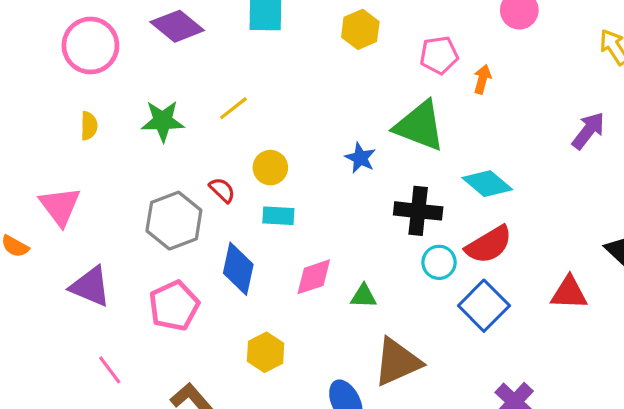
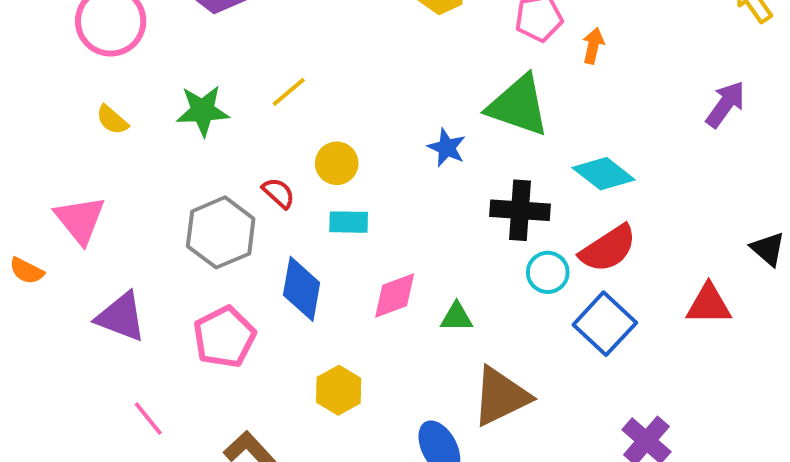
yellow semicircle: (89, 126) -> (112, 120), turned 132

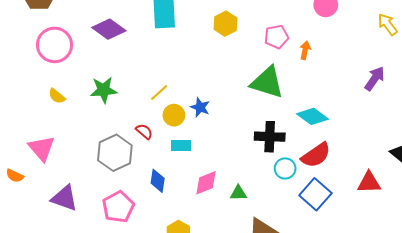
yellow line: (289, 92) -> (159, 93), moved
blue star: (447, 148) -> (200, 107), moved
blue diamond: (302, 289) -> (158, 181), size x0.7

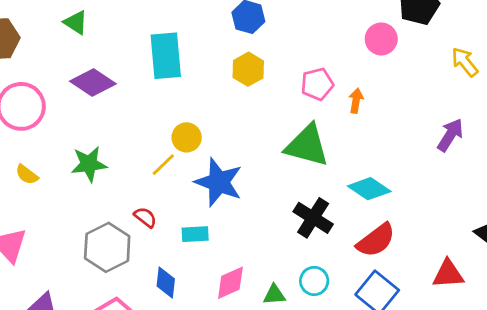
blue star: (200, 107) -> (219, 182), size x1.8
yellow circle: (174, 115) -> (187, 137), moved
black cross: (270, 137) -> (313, 218), turned 32
cyan circle: (285, 168) -> (314, 281), moved

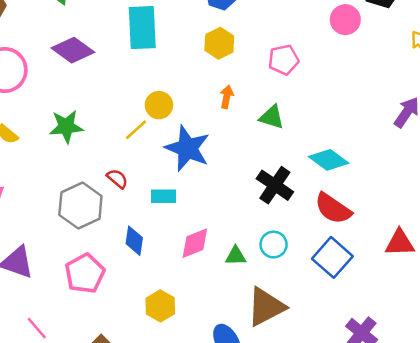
orange arrow: (356, 101) -> (227, 97), moved
green triangle: (307, 146) -> (272, 117), size x0.6
red semicircle: (376, 240) -> (333, 208), turned 69

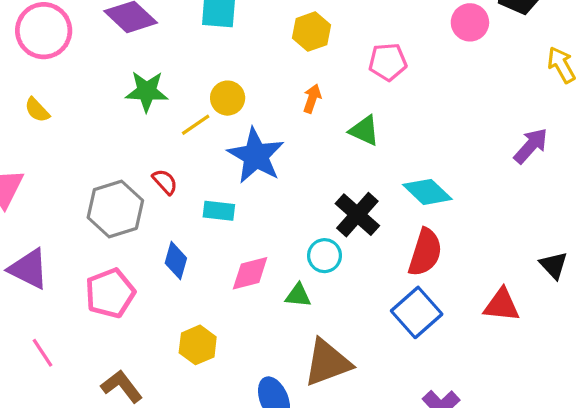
green star: (66, 127) -> (147, 91), moved
red semicircle: (333, 208) -> (425, 252), turned -114
cyan circle: (274, 245) -> (325, 256), moved

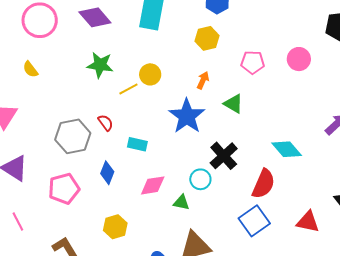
pink circle: (470, 22) -> (299, 59), moved
blue star: (256, 156) -> (187, 116), moved
cyan diamond: (427, 192) -> (287, 149), moved

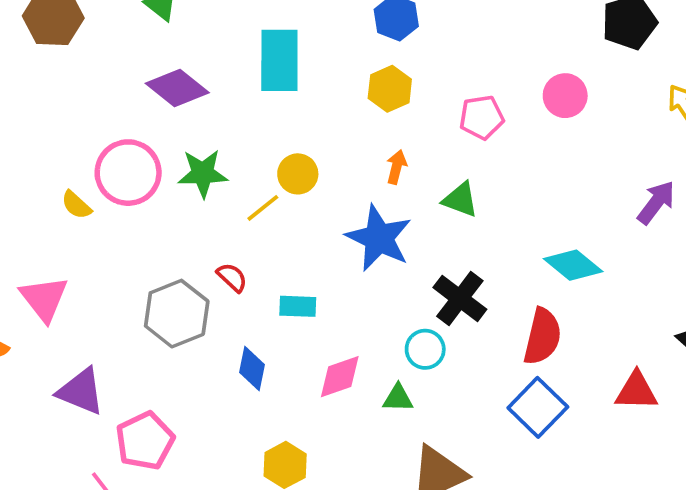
pink circle: (40, 20) -> (128, 173), moved
pink pentagon: (64, 189) -> (145, 441), moved

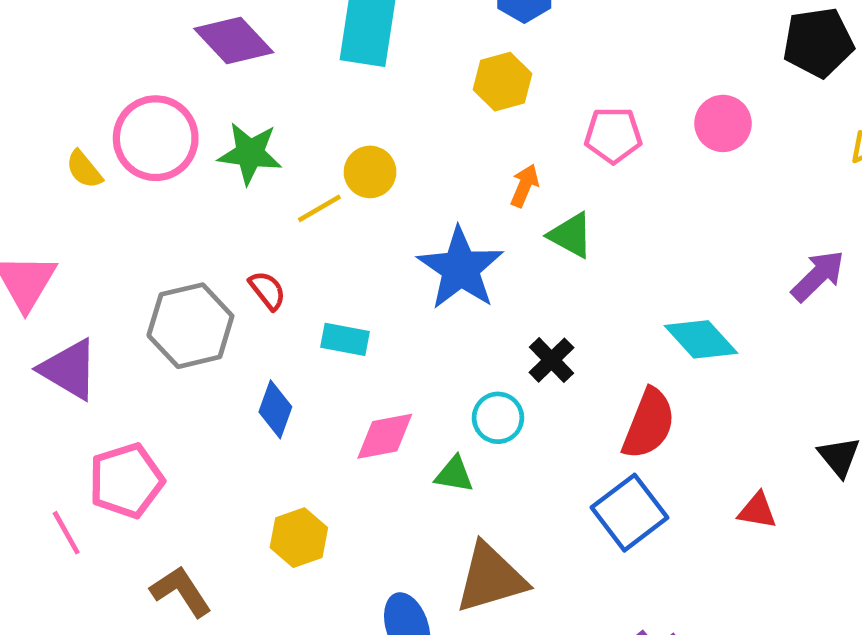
orange arrow: (397, 167) -> (525, 186), moved
black cross: (460, 298) -> (551, 360), size x0.7
purple triangle: (81, 391) -> (69, 369), moved
red triangle: (636, 391) -> (757, 511), size x0.7

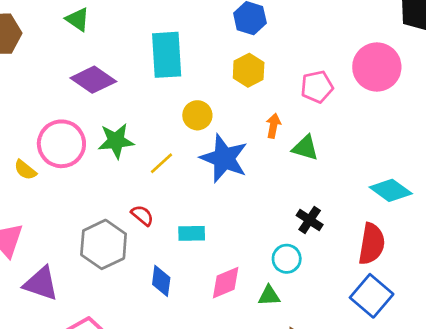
pink circle: (723, 123) -> (377, 67), size x1.5
yellow circle: (370, 172) -> (197, 115), moved
blue star: (460, 268) -> (224, 158), moved

